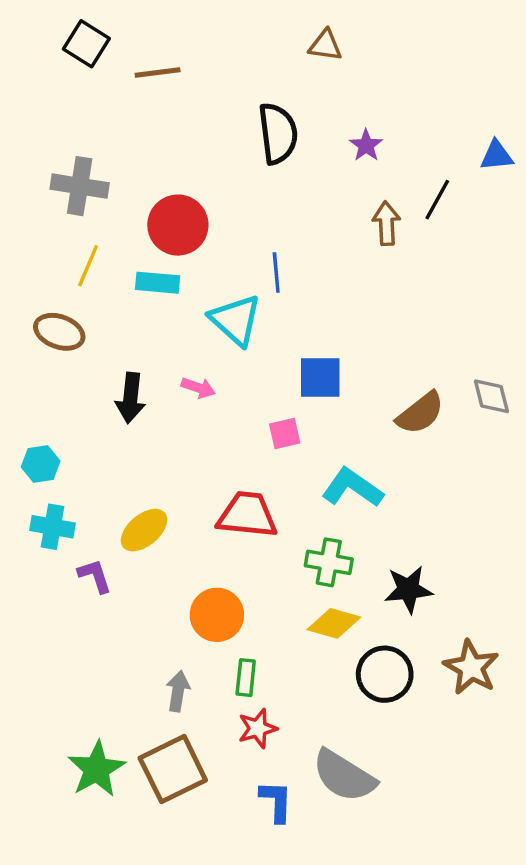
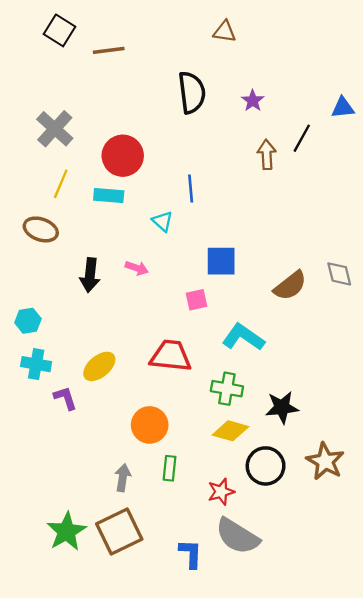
gray cross: (80, 186) -> (55, 129), turned 33
cyan triangle: (236, 320) -> (163, 221), size x0.6
red star: (258, 728) -> (221, 492), moved

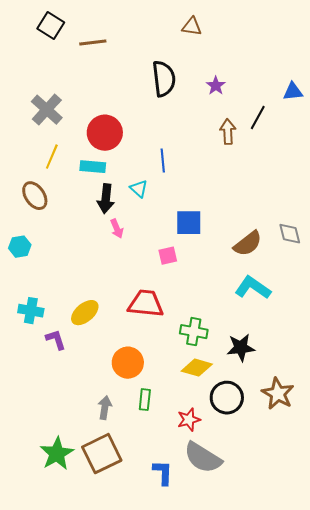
brown ellipse: (41, 229) -> (35, 196), turned 36
pink arrow: (137, 268) -> (117, 229), turned 48
black arrow: (90, 275) -> (106, 199), moved
cyan hexagon: (28, 321) -> (20, 247), moved
cyan L-shape: (243, 337) -> (253, 288), moved

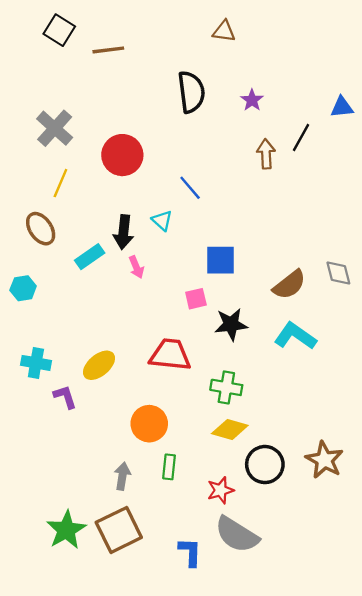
blue line: (163, 161) -> (190, 188), turned -35
cyan rectangle: (93, 167) -> (90, 257), moved, turned -40
black star: (241, 348) -> (231, 324), moved

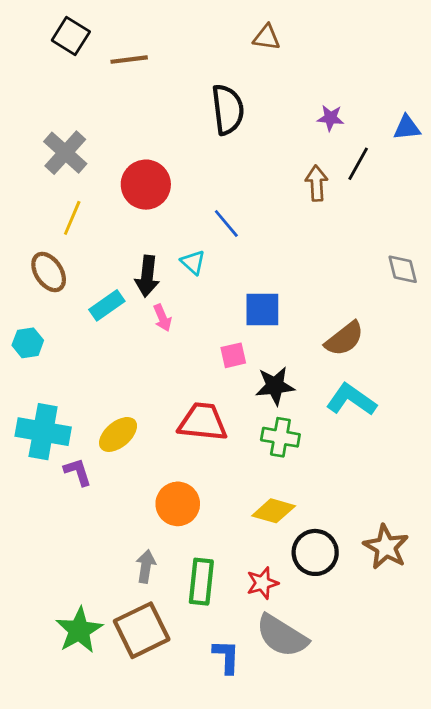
purple star: (252, 100) -> (330, 118), moved, turned -30
gray diamond: (338, 273) -> (403, 269), moved
cyan cross: (36, 363) -> (43, 432), size x1.5
green cross: (226, 387) -> (280, 437), moved
green rectangle: (169, 467) -> (201, 582), moved, size x1.5

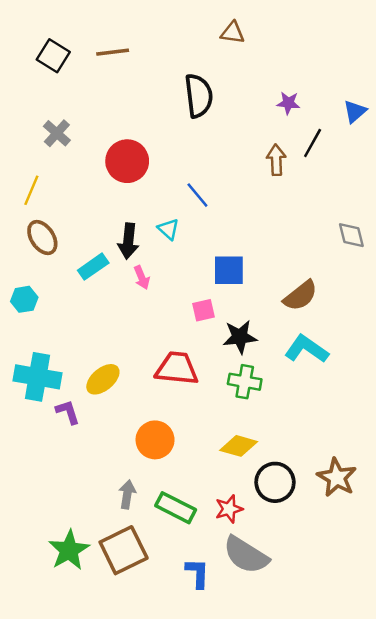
black square: (71, 36) -> (53, 56), moved
blue triangle: (407, 128) -> (355, 111), turned -35
gray cross: (65, 153) -> (57, 133), size x0.7
yellow line: (72, 218) -> (31, 190), moved
green rectangle: (201, 582) -> (176, 508), turned -69

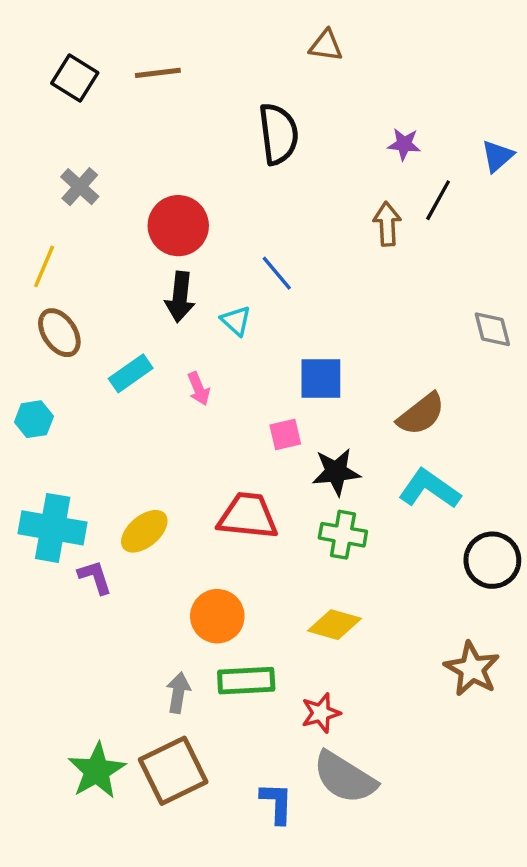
black arrow: (128, 241) -> (180, 297), moved
black circle: (275, 482) -> (492, 560), moved
green rectangle: (176, 508) -> (246, 681), moved, turned -30

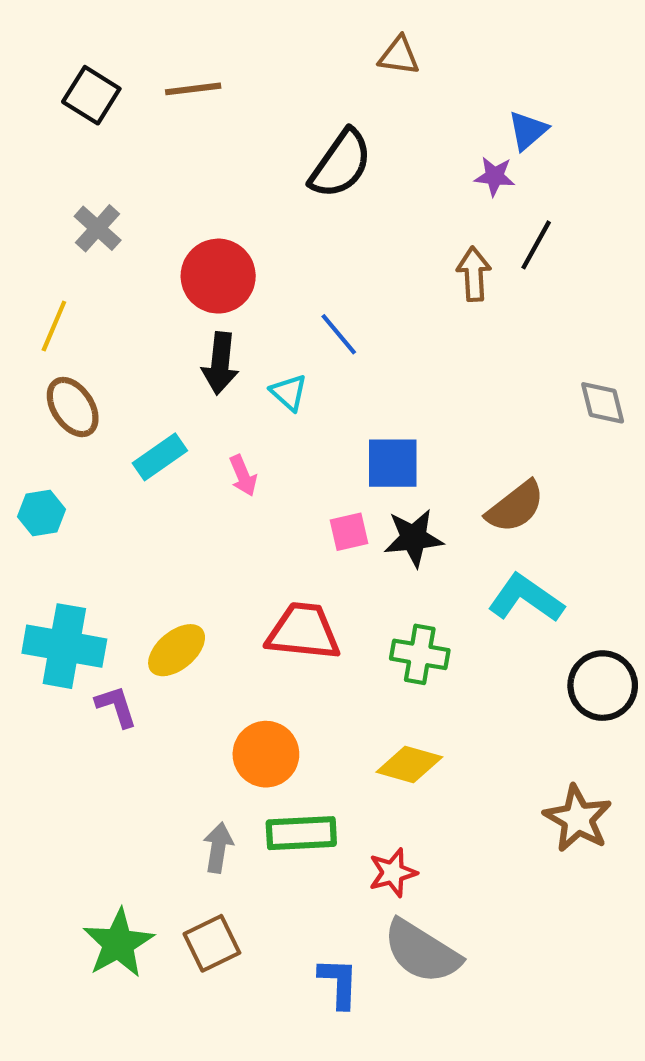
black semicircle: (278, 134) -> (341, 164), turned 42
blue triangle: (497, 156) -> (528, 131), moved
black star: (336, 472) -> (414, 538), moved
brown square: (173, 771) -> (212, 943), size x0.7

